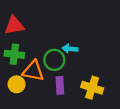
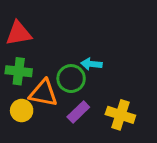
purple rectangle: (60, 85) -> (78, 112), turned 49

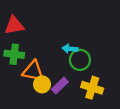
green circle: (71, 79) -> (80, 60), moved
yellow circle: (22, 111) -> (42, 84), moved

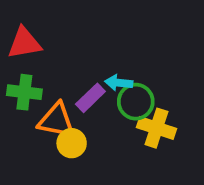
purple rectangle: (60, 86) -> (90, 98), moved
yellow cross: (92, 88) -> (157, 128), moved

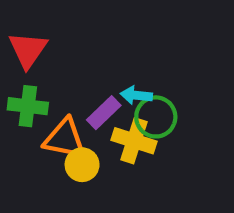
red triangle: (24, 43) -> (28, 50), turned -45
yellow cross: (157, 128) -> (134, 141), moved

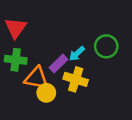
cyan arrow: (136, 95) -> (77, 54), turned -49
green circle: (156, 117) -> (106, 46), moved

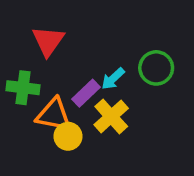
red triangle: (16, 28) -> (48, 41), moved
yellow cross: (76, 79) -> (111, 116), turned 30

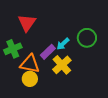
green cross: (23, 88) -> (13, 49), turned -30
yellow circle: (68, 136) -> (30, 79), moved

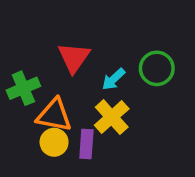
red triangle: (27, 23) -> (74, 58), moved
purple rectangle: (48, 52) -> (86, 144), moved, turned -42

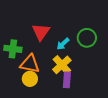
green cross: (23, 88) -> (13, 49), turned 30
purple rectangle: (86, 144) -> (67, 80), moved

